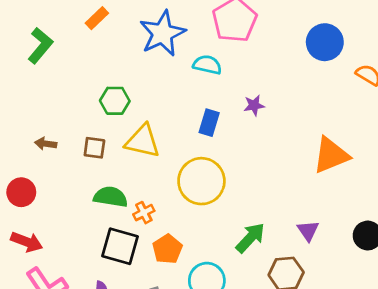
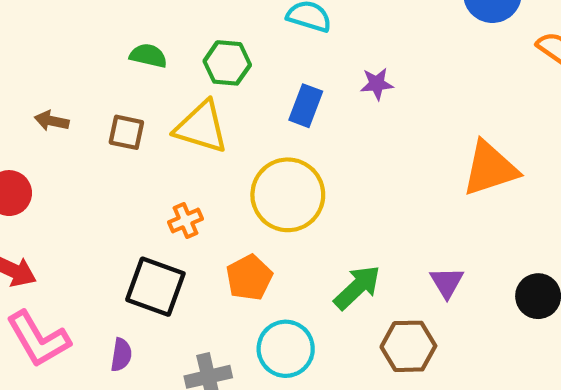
green hexagon: (115, 101) -> (227, 63), moved
green semicircle: (111, 197) -> (148, 56), moved, size x0.7
orange cross: (144, 213) -> (186, 220), moved
orange pentagon: (167, 249) -> (249, 278), moved

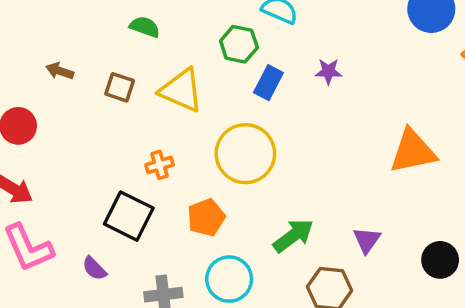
green hexagon: (227, 63) -> (239, 44), moved
purple semicircle: (121, 355) -> (94, 268), turned 120

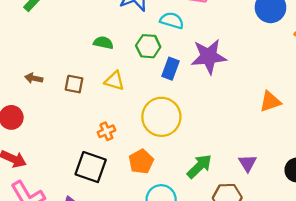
green semicircle: (145, 27) -> (103, 43), moved
purple star: (328, 71) -> (209, 56), size x2.0
yellow triangle: (181, 90) -> (114, 81), size x0.7
orange triangle: (413, 151) -> (270, 102), size x0.7

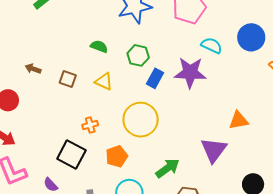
cyan semicircle: (172, 20) -> (212, 45), moved
purple triangle: (248, 163) -> (214, 150), moved, size x1.6

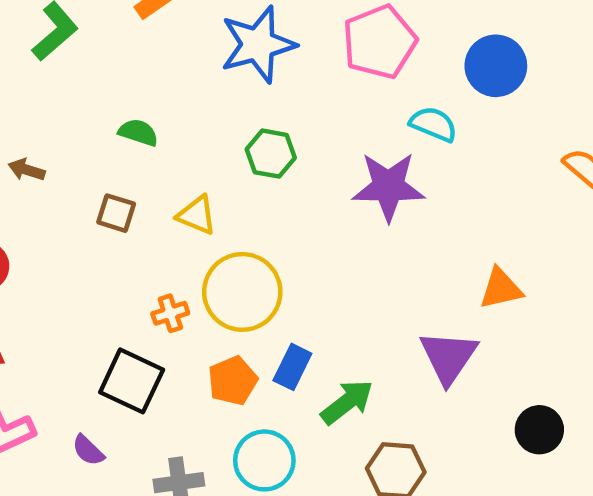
blue circle: (251, 37) -> (496, 66), moved
green semicircle: (99, 46) -> (138, 132), moved
brown arrow: (33, 69) -> (27, 170), moved
blue rectangle: (155, 78) -> (292, 367), moved
yellow circle: (141, 120) -> (242, 292), moved

